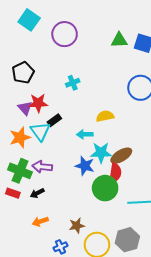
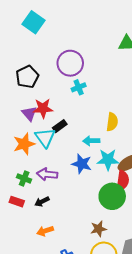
purple circle: (65, 34) -> (70, 63), moved
yellow semicircle: (105, 116) -> (112, 122), turned 108
blue star: (85, 166) -> (82, 164), moved
green cross: (20, 171) -> (24, 178), size x0.6
brown star: (77, 226) -> (99, 229), moved

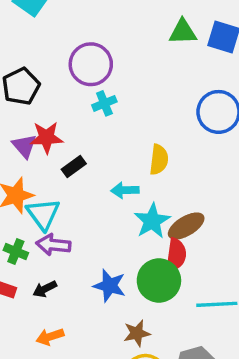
cyan triangle: (45, 138) -> (43, 214), moved
cyan star: (108, 160) -> (152, 221), turned -30
blue star: (82, 164) -> (110, 286), moved

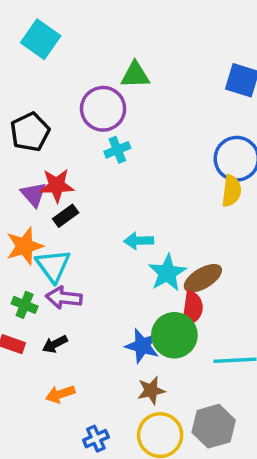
green triangle: (183, 32) -> (135, 75), moved
yellow semicircle: (159, 160) -> (231, 191), moved
black rectangle: (74, 166) -> (66, 216), moved
blue star: (110, 286) -> (142, 346), moved

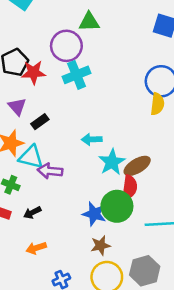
cyan cross: (117, 150) -> (76, 75), size x1.5
red star: (57, 185) -> (34, 72), moved
cyan triangle: (53, 266) -> (31, 157), turned -40
purple arrow: (64, 298) -> (50, 171), moved

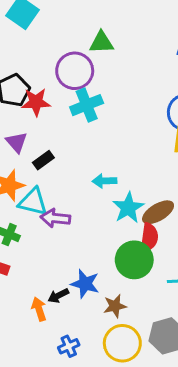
black arrow: (32, 213) -> (58, 296), moved
blue star: (94, 214) -> (85, 284), moved
orange arrow: (36, 248) -> (39, 309), turned 90

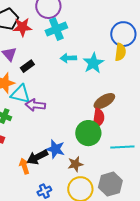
cyan arrow: (104, 181) -> (68, 58), moved
cyan star: (128, 208) -> (93, 63), moved
black arrow: (58, 296) -> (37, 157), size x1.5

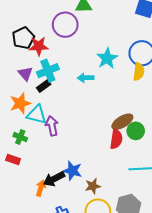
cyan cross: (56, 29) -> (48, 71), moved
cyan star: (93, 63) -> (107, 58), moved
purple arrow: (35, 105) -> (52, 126), turned 72
green circle: (88, 133) -> (136, 131), moved, size x0.7
orange arrow: (24, 166) -> (41, 188), turned 35

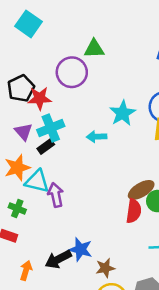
orange arrow: (41, 188) -> (26, 270), moved

